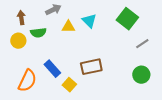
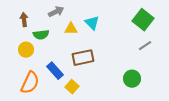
green square: (127, 19) -> (143, 20), moved
yellow circle: (18, 41) -> (26, 50), moved
brown rectangle: (91, 67) -> (83, 58), moved
green circle: (141, 75) -> (132, 79), moved

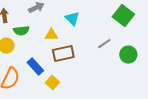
yellow triangle: (71, 29) -> (51, 35), moved
gray line: (145, 46) -> (104, 44), moved
green circle: (132, 79) -> (128, 55), moved

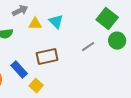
yellow triangle: (51, 35) -> (35, 24), moved
green circle: (128, 55) -> (117, 41), moved

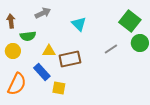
yellow triangle: (35, 24) -> (49, 51), moved
yellow square: (36, 86) -> (59, 88), turned -32

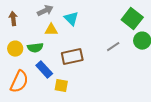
cyan triangle: (79, 24) -> (71, 19), moved
green semicircle: (28, 36) -> (35, 48), moved
yellow triangle: (49, 51) -> (51, 30), moved

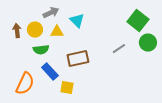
brown arrow: (13, 19) -> (17, 31), moved
yellow circle: (15, 49) -> (35, 30), moved

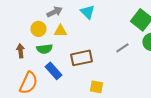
cyan triangle: (77, 21) -> (87, 12), moved
brown arrow: (17, 31) -> (20, 51), moved
yellow square: (67, 88) -> (96, 87), moved

